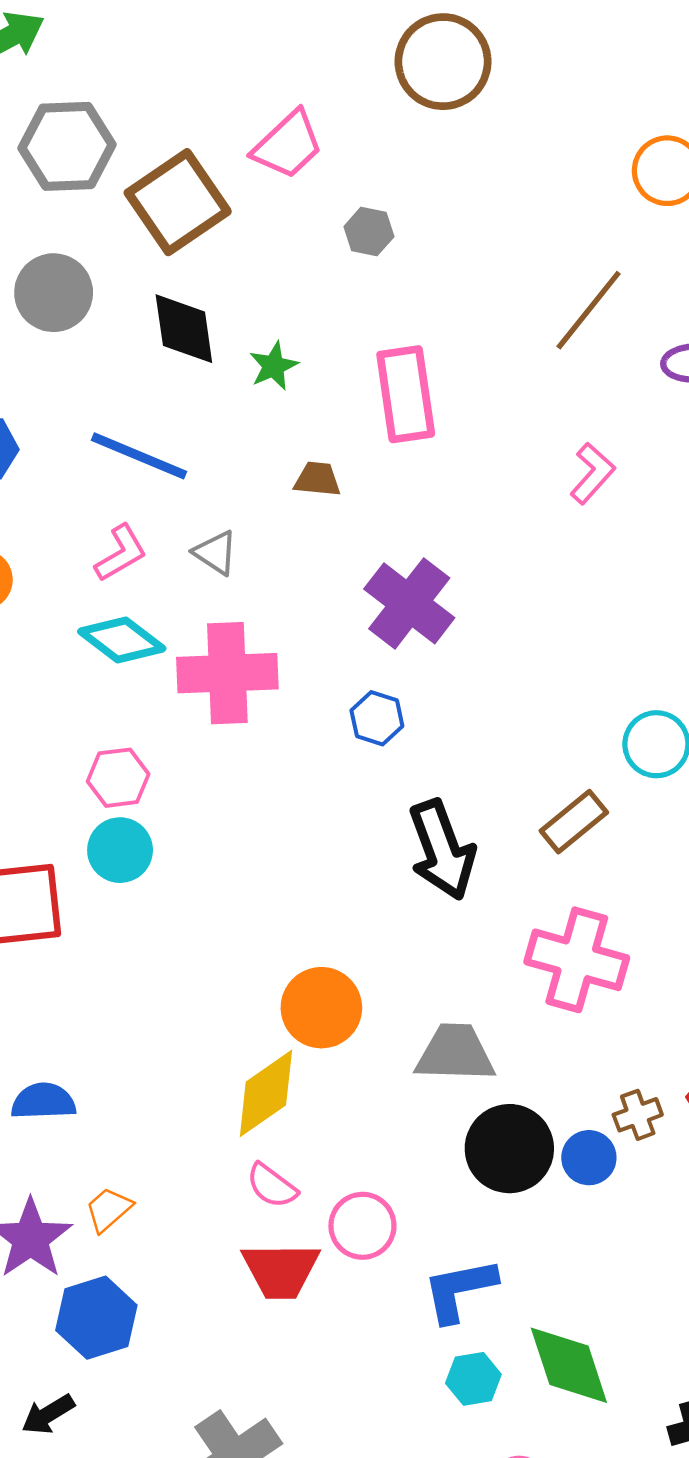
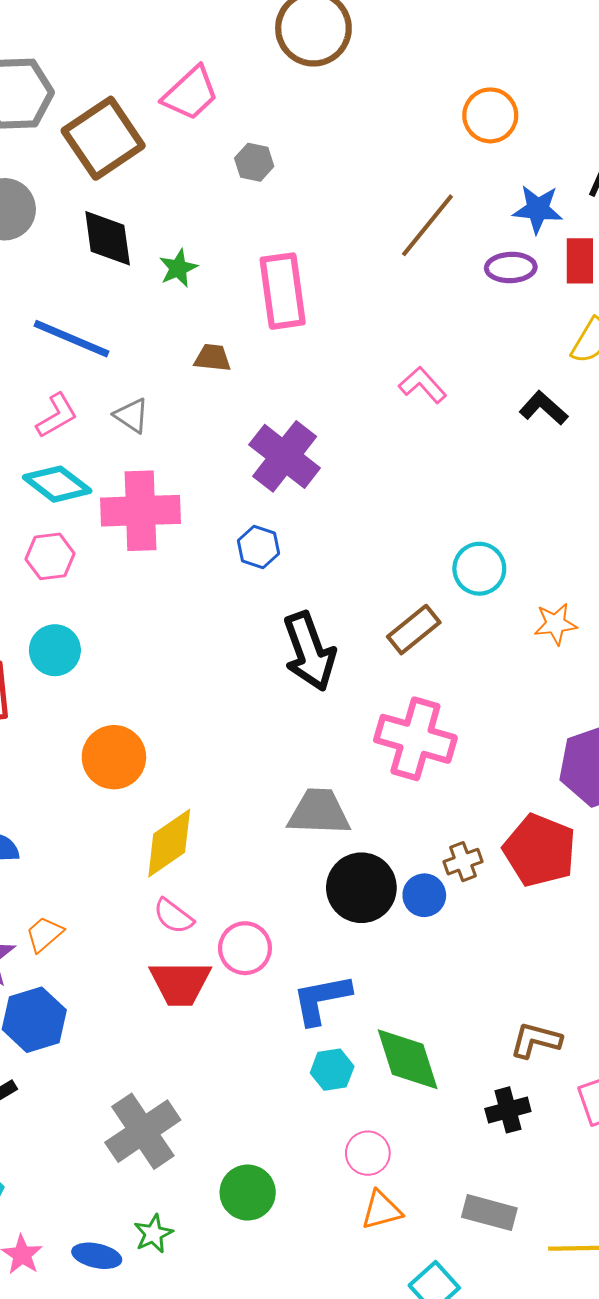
pink L-shape: (592, 473) -> (423, 385), moved, turned -84
pink hexagon: (118, 778) -> (50, 556), moved
orange circle: (321, 1008) -> (114, 757), moved

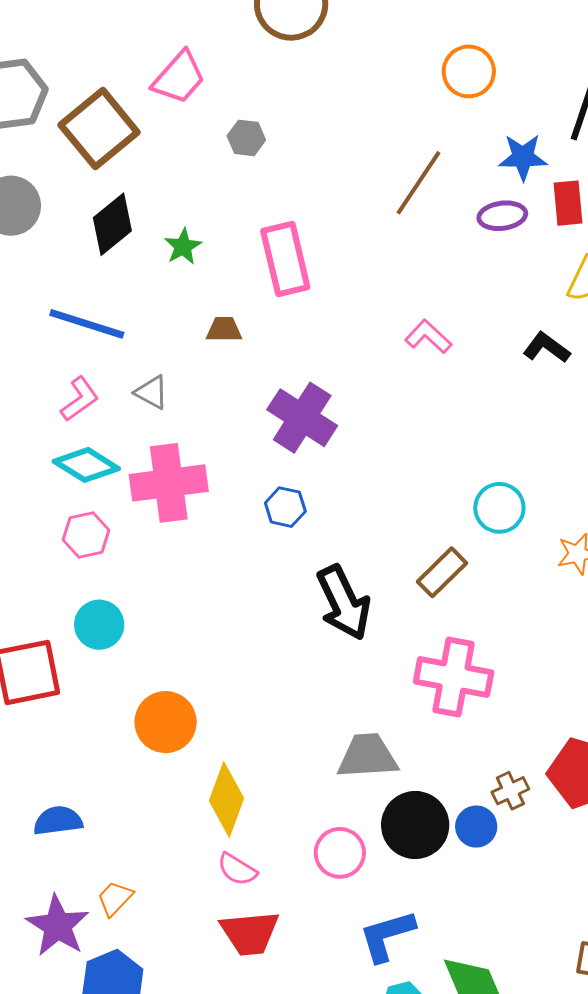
black diamond: (108, 238) -> (112, 224), turned 64
yellow diamond: (169, 843) -> (226, 800), turned -30
pink circle: (245, 948) -> (340, 853), moved

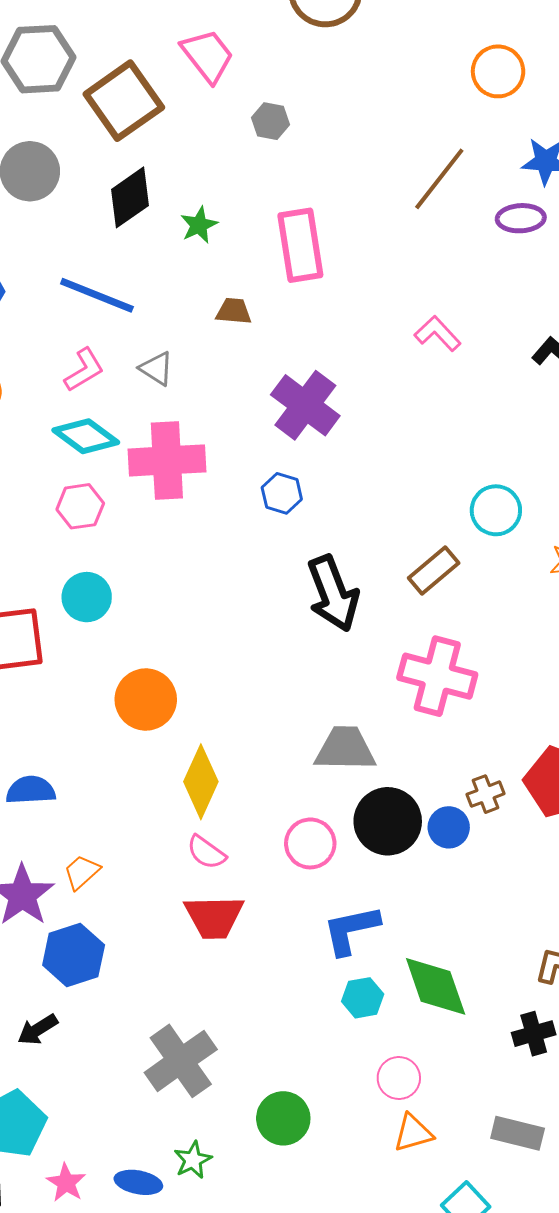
pink trapezoid: (179, 78) -> (208, 56), turned -84

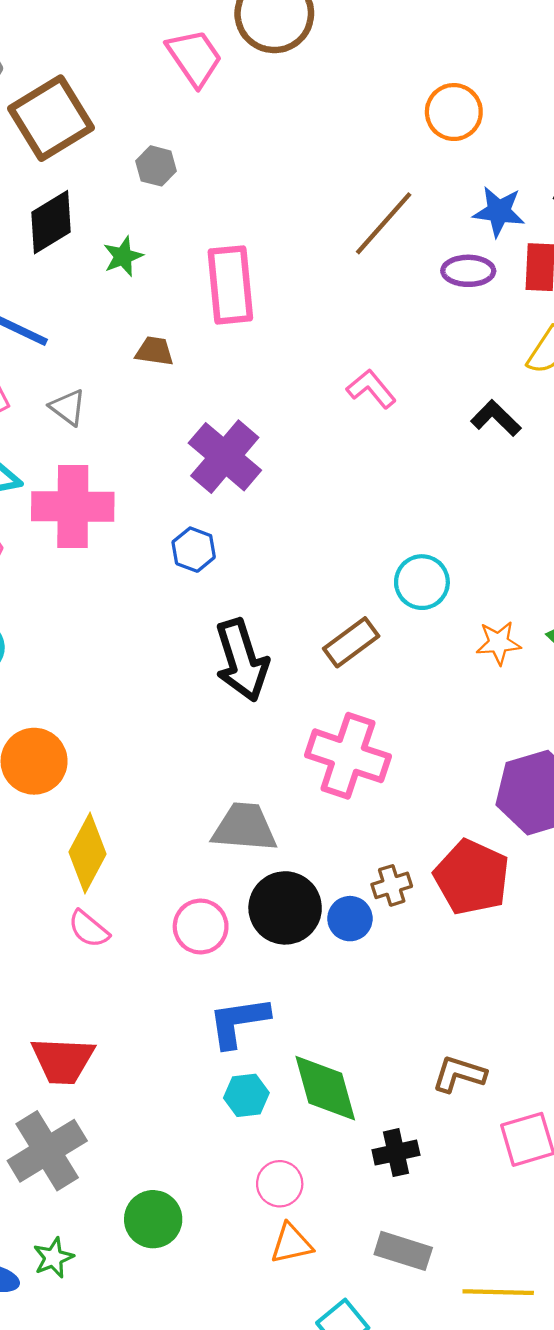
pink trapezoid: (208, 56) -> (194, 58), moved
gray hexagon: (270, 121) -> (156, 166), moved
red trapezoid: (214, 917) -> (63, 1060), moved
black cross: (534, 1034) -> (396, 1153), moved

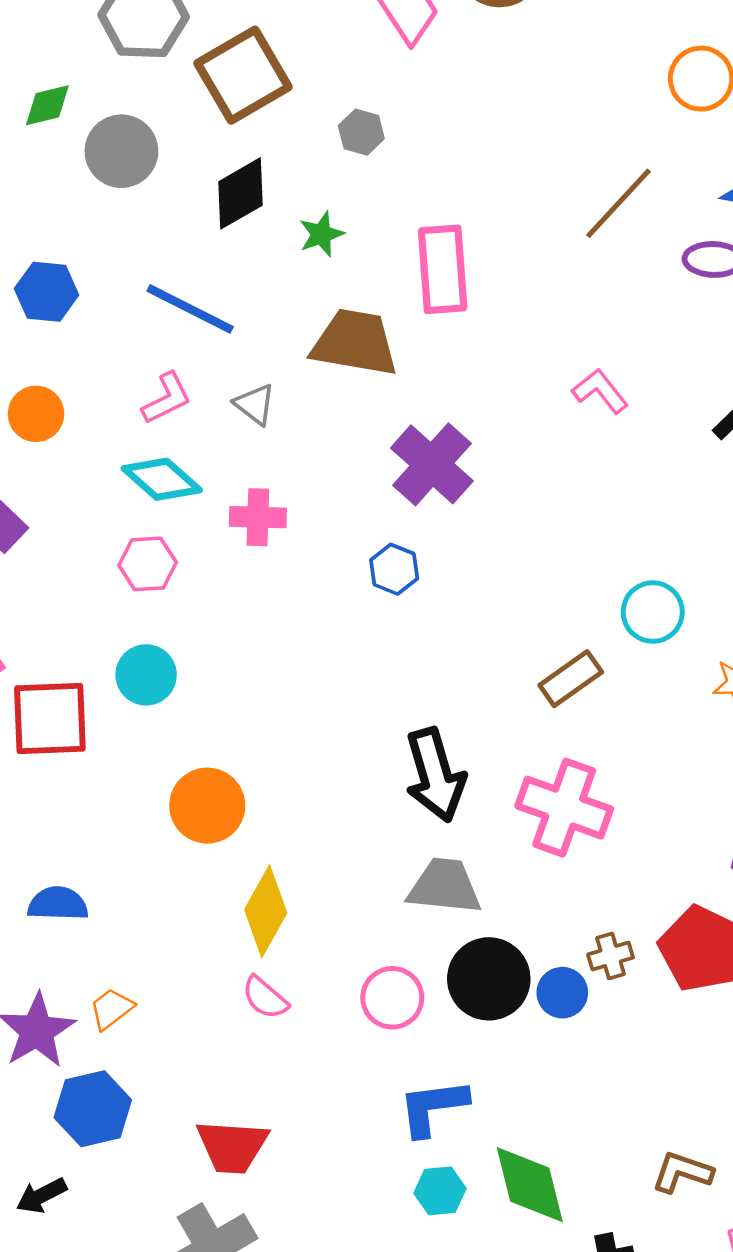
brown trapezoid: (154, 351) -> (355, 343), size x2.0
pink cross: (73, 507) -> (258, 517), size x0.6
black arrow: (242, 660) -> (435, 775), moved

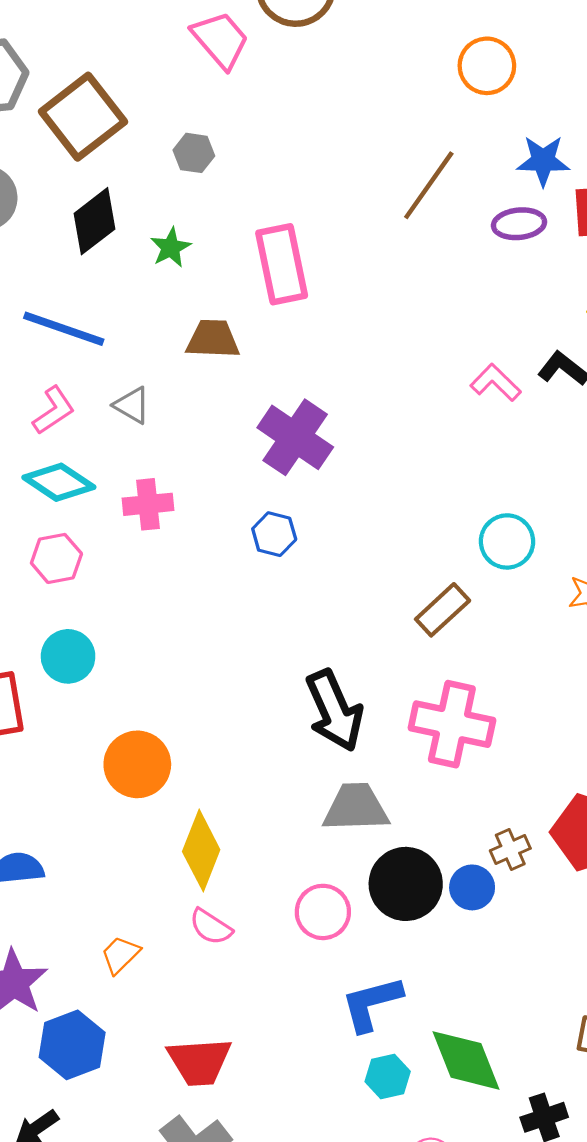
brown trapezoid: (355, 343) -> (213, 339), size x0.7
pink L-shape: (600, 391) -> (496, 383), moved
orange trapezoid: (111, 1009) -> (120, 955), moved

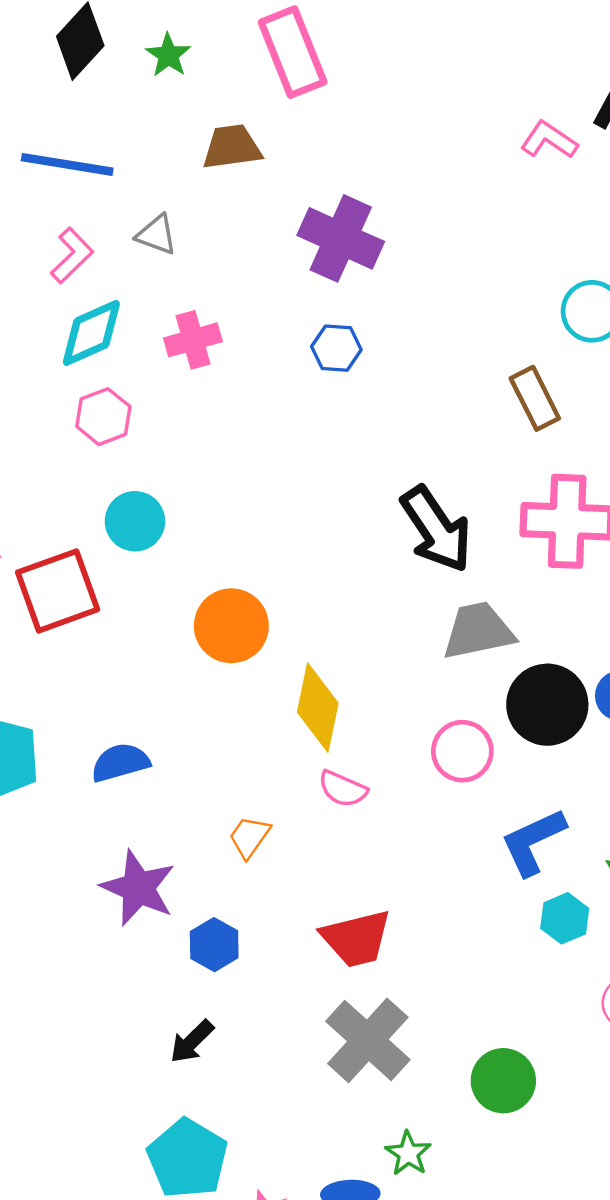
cyan diamond: (59, 482) -> (91, 333), turned -48
brown rectangle: (443, 610) -> (535, 398), turned -64
blue hexagon: (72, 1045) -> (214, 945), size x0.7

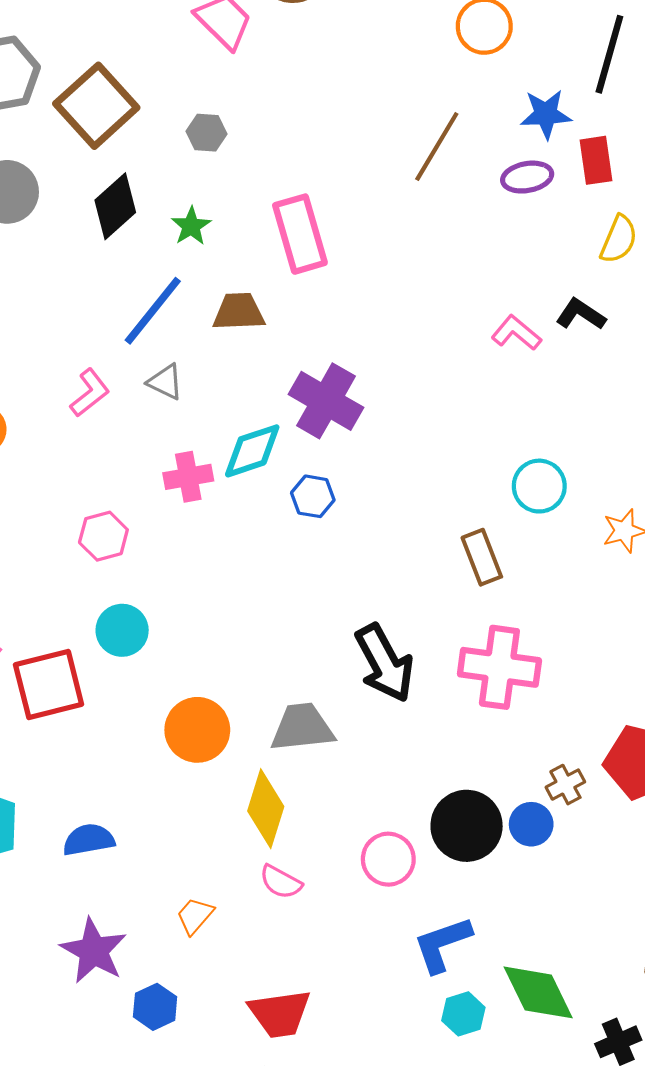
blue line: (67, 164) -> (153, 311), moved, turned -66
cyan diamond: (91, 333) -> (252, 451), moved
gray trapezoid: (478, 631) -> (302, 727), moved

